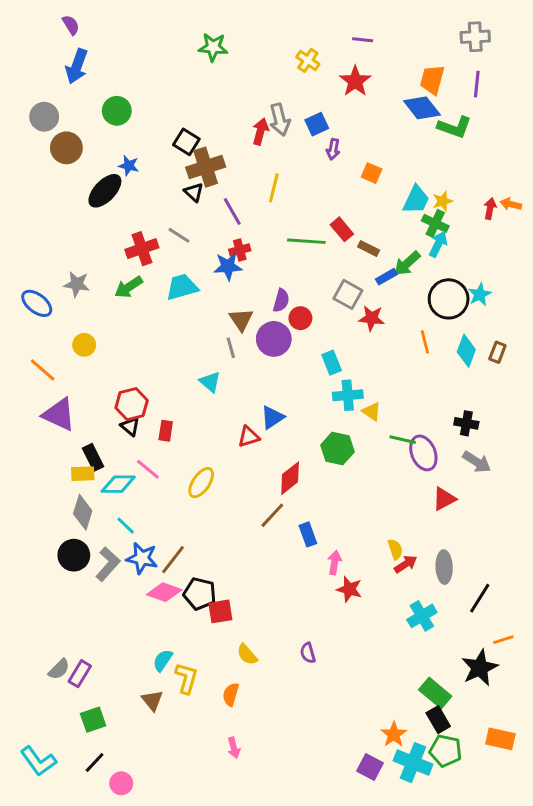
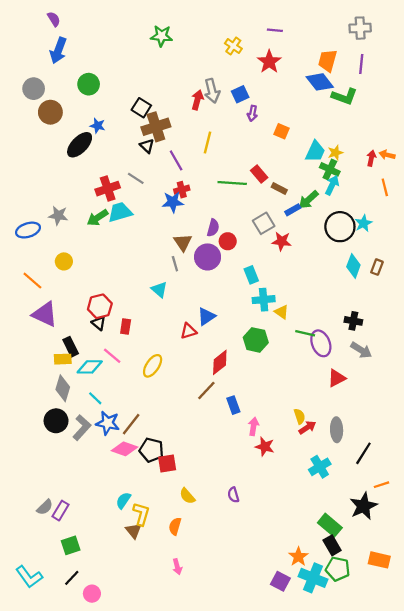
cyan trapezoid: (182, 287) -> (120, 212), moved
gray square: (348, 294) -> (264, 223), turned 30
blue ellipse: (37, 303) -> (28, 230), turned -55
orange line: (425, 342) -> (385, 187), moved
brown triangle: (152, 700) -> (133, 531), moved

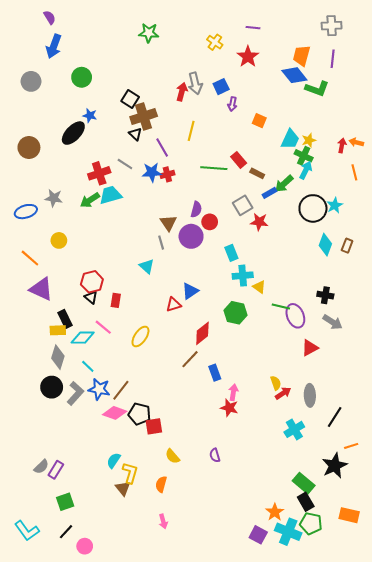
brown circle: (50, 112) -> (29, 148), moved
blue star: (173, 202) -> (152, 172), moved
red star: (265, 447) -> (229, 408), moved

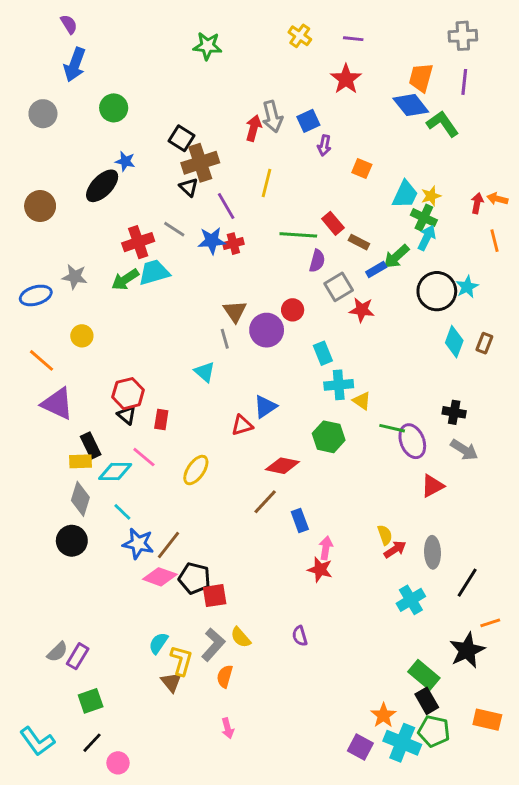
yellow cross: (215, 42) -> (300, 36), moved
green L-shape: (317, 89) -> (443, 124), turned -145
purple semicircle: (196, 209) -> (317, 261), moved
red diamond: (202, 333) -> (282, 466), turned 50
gray L-shape: (75, 393) -> (213, 645), moved

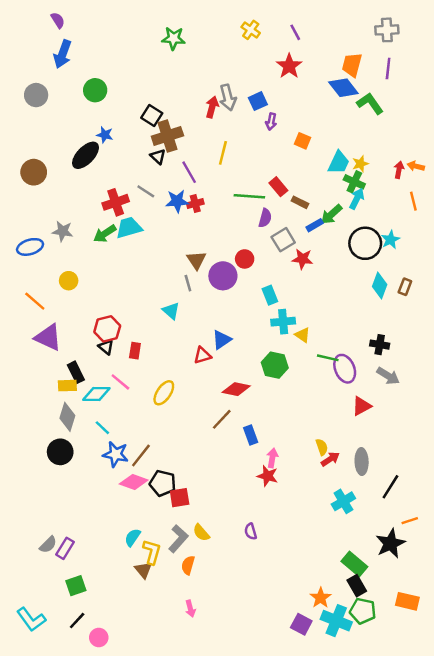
purple line: (353, 39) -> (295, 32), turned 56

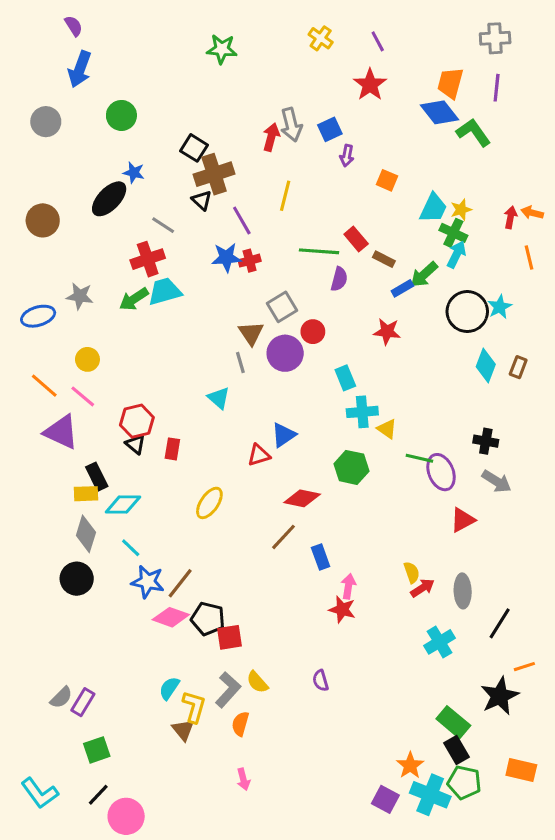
gray line: (146, 191) -> (163, 225), moved
gray square: (283, 240) -> (282, 307), moved
pink line: (120, 382) -> (83, 396), moved
pink circle: (99, 638) -> (126, 816), size x1.5

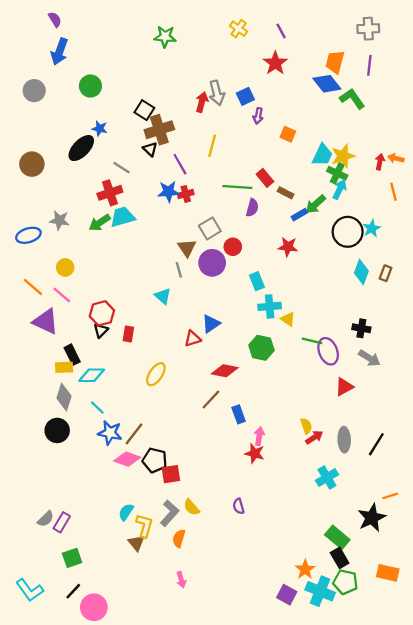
yellow star: (461, 210) -> (343, 156), size x1.5
black triangle: (135, 444) -> (101, 331), turned 35
black line: (500, 623) -> (376, 444), moved

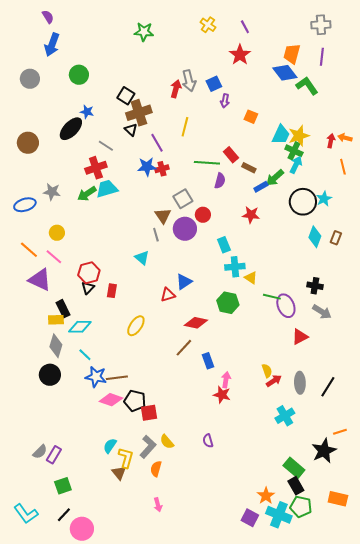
brown line: (134, 434) -> (117, 378), turned 45

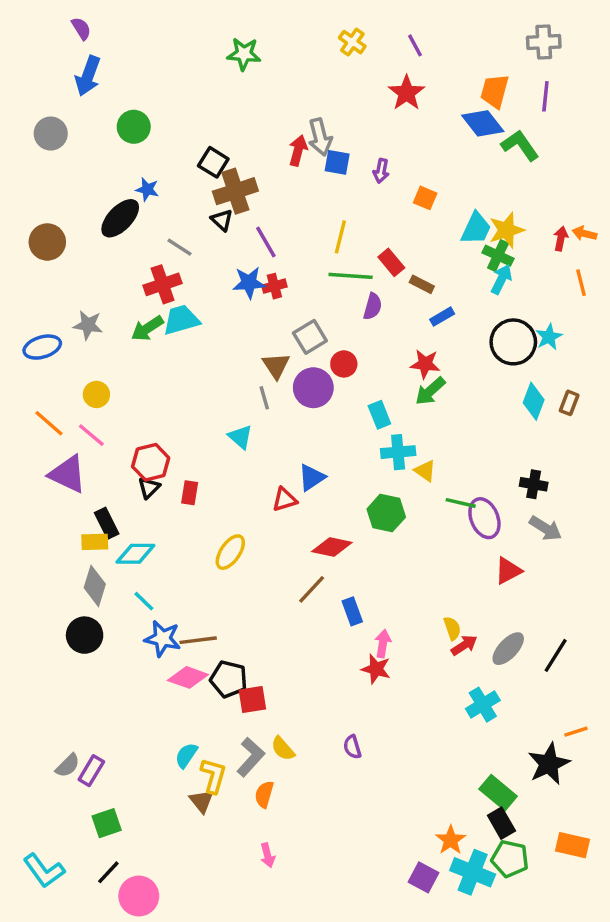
blue square: (214, 84) -> (337, 162), moved, turned 35
yellow line: (185, 127) -> (340, 237), moved
green arrow: (275, 178) -> (430, 391), moved
gray ellipse: (300, 383) -> (508, 649), turned 45

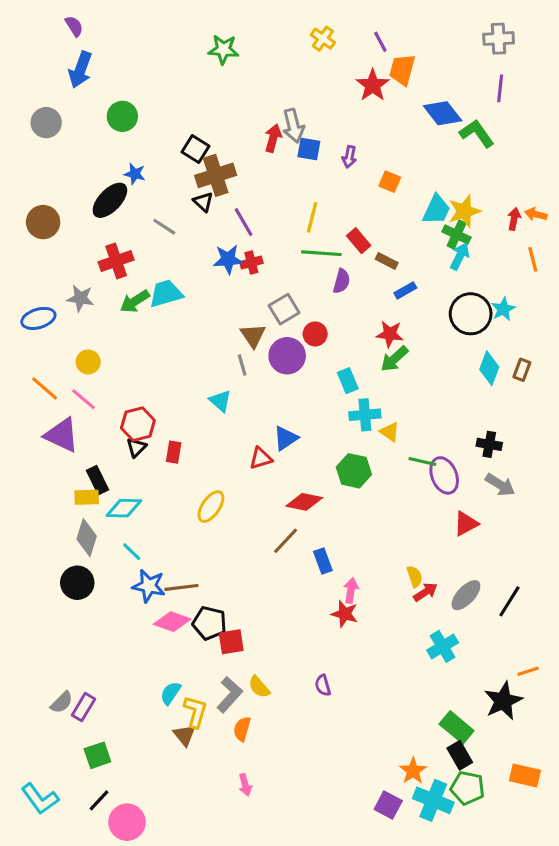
orange trapezoid: (495, 91) -> (402, 70), moved
red cross: (163, 284) -> (116, 261), moved

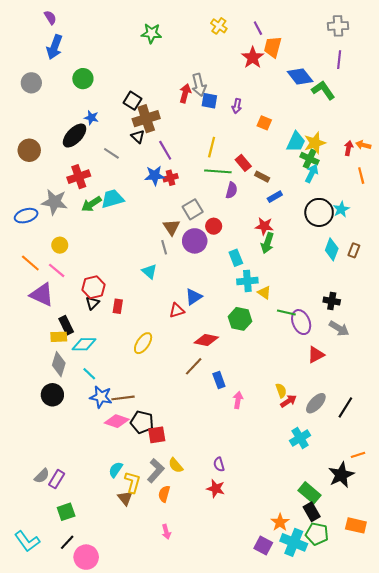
gray star: (80, 298) -> (55, 202), size x1.4
green arrow: (394, 359) -> (267, 243), turned -30
red star: (345, 614) -> (216, 489), moved

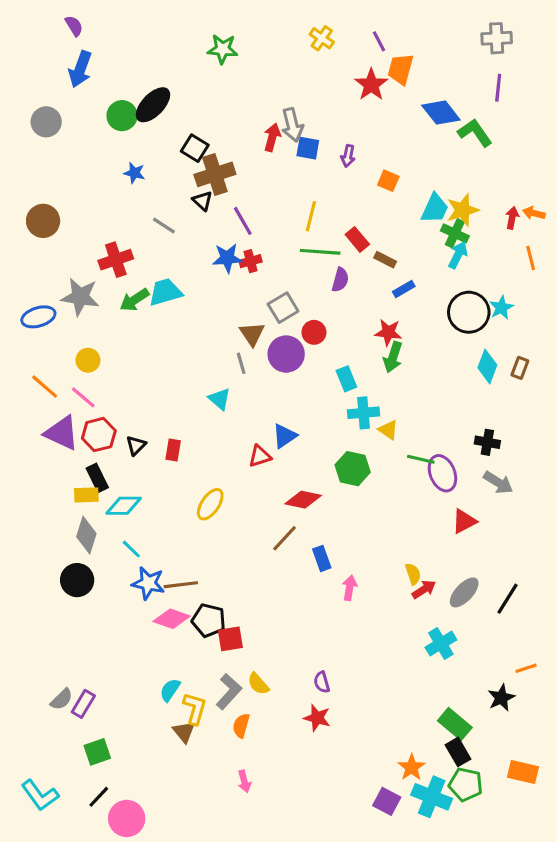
black ellipse: (75, 136) -> (153, 105), moved
red hexagon: (94, 287) -> (99, 435), moved
black star: (341, 475) -> (501, 698), size x0.7

